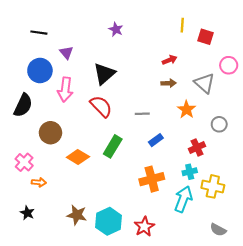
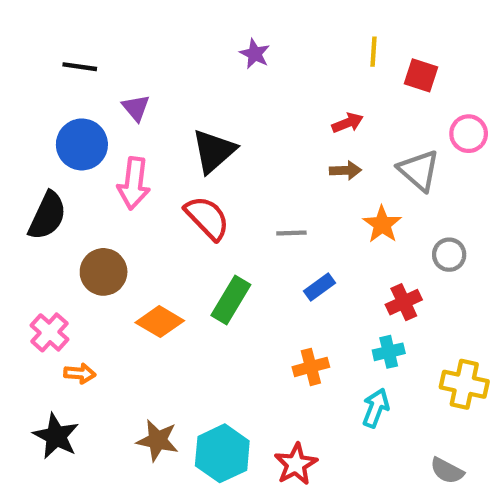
purple star: (116, 29) -> (255, 54), moved
orange cross: (152, 179) -> (311, 367), size x0.7
yellow cross: (213, 186) -> (464, 384), moved
cyan arrow: (183, 199) -> (376, 408), size x0.7
black star: (27, 213) -> (56, 436), size x1.5

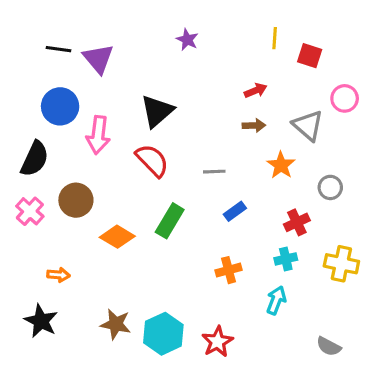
purple triangle: (136, 108) -> (98, 59), moved, size x1.5
pink cross: (50, 332) -> (30, 211), moved
yellow cross: (464, 384) -> (341, 264), moved

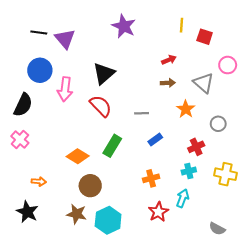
purple star: (187, 40) -> (124, 26), size x1.6
brown circle: (76, 200) -> (90, 186), moved
red star: (217, 342) -> (158, 212), moved

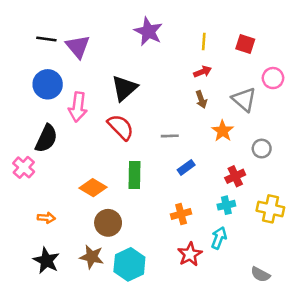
yellow line: (181, 25) -> (204, 42), moved
brown arrow: (168, 83) -> (201, 99), turned 72
black semicircle: (23, 105) -> (46, 138), moved
green rectangle: (112, 146) -> (134, 175), turned -30
black star: (27, 212) -> (46, 261), moved

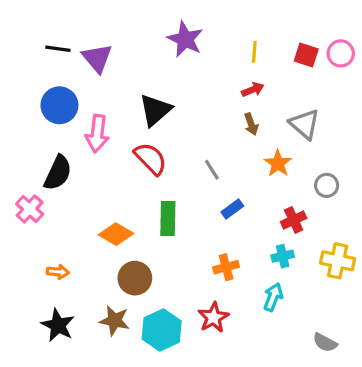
pink circle: (273, 78) -> (341, 53), moved
gray line: (170, 136) -> (212, 170), turned 60
red star: (190, 254) -> (213, 317), moved

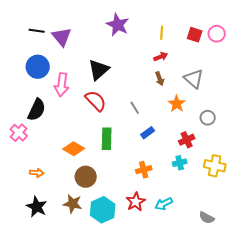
cyan arrow: (273, 297) -> (164, 204), moved, turned -138

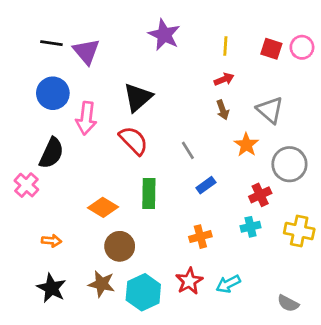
gray circle: (208, 118) -> (289, 164), size x1.6

